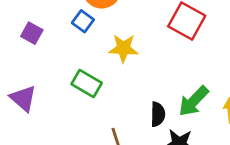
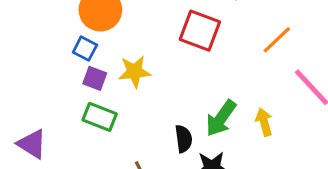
purple square: (32, 33) -> (95, 78), moved

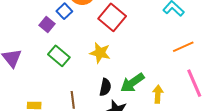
red square: (200, 31) -> (112, 17), moved
yellow star: (134, 72) -> (100, 53), moved
purple square: (95, 78) -> (47, 24), moved

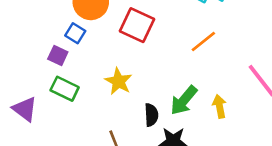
orange line: (183, 47) -> (203, 41), moved
yellow star: (100, 53) -> (119, 81), moved, turned 30
green rectangle: (59, 56) -> (65, 89), moved

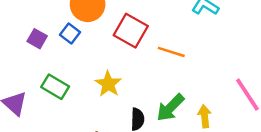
orange line: (203, 41) -> (171, 52), moved, turned 52
purple square: (58, 56) -> (37, 39), moved

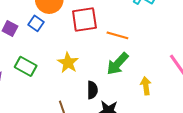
red square: (131, 31) -> (84, 19), turned -36
green arrow: (170, 108) -> (118, 64), moved

